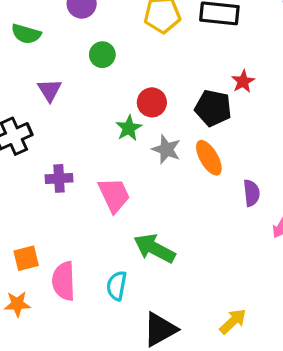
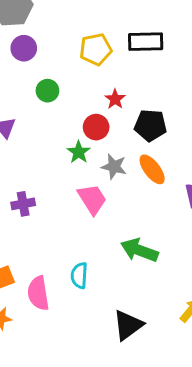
red star: (243, 81) -> (115, 99), moved
pink trapezoid: (114, 195) -> (92, 199), moved
green arrow: (155, 248) -> (139, 250), moved
cyan semicircle: (117, 286) -> (79, 275), moved

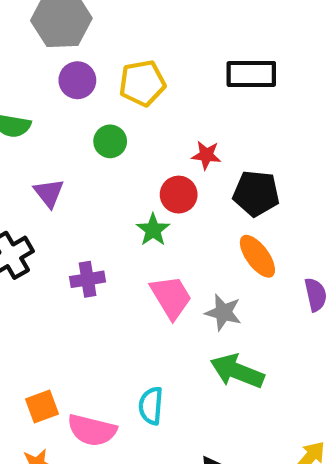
yellow pentagon: (96, 49) -> (142, 83), moved
red star: (115, 99) -> (206, 155), turned -30
gray star: (114, 167) -> (223, 312), moved
purple cross: (23, 204) -> (88, 279), moved
pink semicircle: (38, 293) -> (92, 430), turned -68

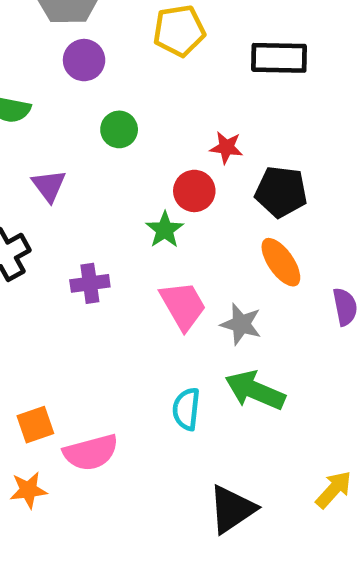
yellow pentagon: (142, 83) -> (179, 31), moved
cyan semicircle: (151, 406) -> (186, 409), moved
pink semicircle: (92, 430) -> (91, 452), turned -30

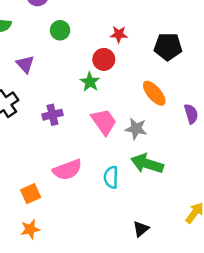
black pentagon: (281, 192) -> (168, 47), moved
pink semicircle: (91, 452) -> (67, 170), moved
black triangle: (232, 509) -> (141, 229), size x0.6

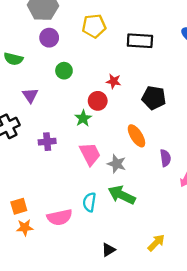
pink semicircle: (67, 170) -> (60, 217), moved
orange star: (30, 229) -> (25, 228), moved

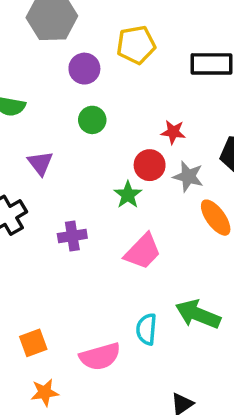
purple circle: (49, 38) -> (84, 69), moved
pink trapezoid: (90, 154) -> (143, 251), turned 75
gray star: (117, 164) -> (188, 176), moved
orange star: (25, 228) -> (45, 392), moved

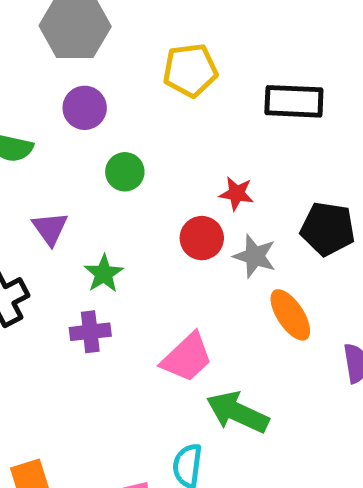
purple circle: (84, 69) -> (85, 108), moved
green star: (128, 195) -> (104, 274), moved
green arrow: (198, 314) -> (238, 412), moved

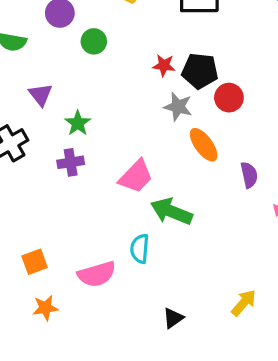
green circle: (125, 172) -> (94, 41), moved
black pentagon: (328, 229) -> (200, 71), moved
red circle: (202, 238) -> (229, 98), moved

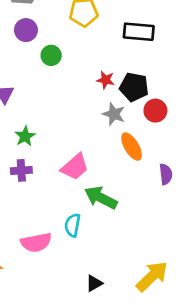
green star: (78, 123) -> (25, 136), moved
purple cross: (71, 162) -> (21, 170), moved
yellow arrow: (244, 303) -> (152, 276), size x1.5

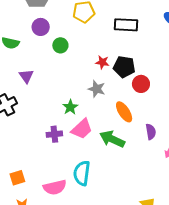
gray star: (114, 114) -> (97, 89), moved
green star: (25, 136) -> (70, 107), moved
purple cross: (21, 170) -> (54, 134), moved
green arrow: (101, 198) -> (112, 139), moved
cyan semicircle: (73, 225) -> (82, 173), size x1.4

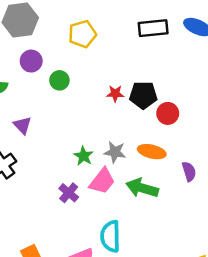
black rectangle: (126, 25) -> (153, 28), moved
gray star: (97, 89) -> (115, 152), moved
orange ellipse: (124, 112) -> (152, 152), turned -35
purple cross: (54, 134) -> (69, 193), turned -35

